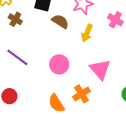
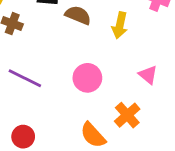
pink triangle: (100, 69) -> (148, 75), size x0.6

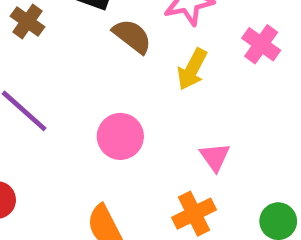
orange cross: (127, 115) -> (194, 214), moved

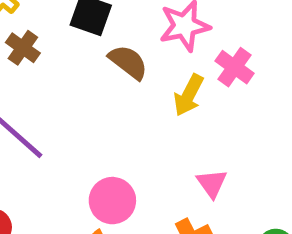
pink cross: (261, 44) -> (235, 67), moved
pink circle: (120, 136) -> (112, 201), moved

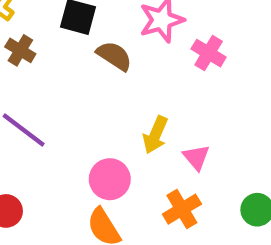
yellow arrow: (189, 95) -> (155, 135), moved

